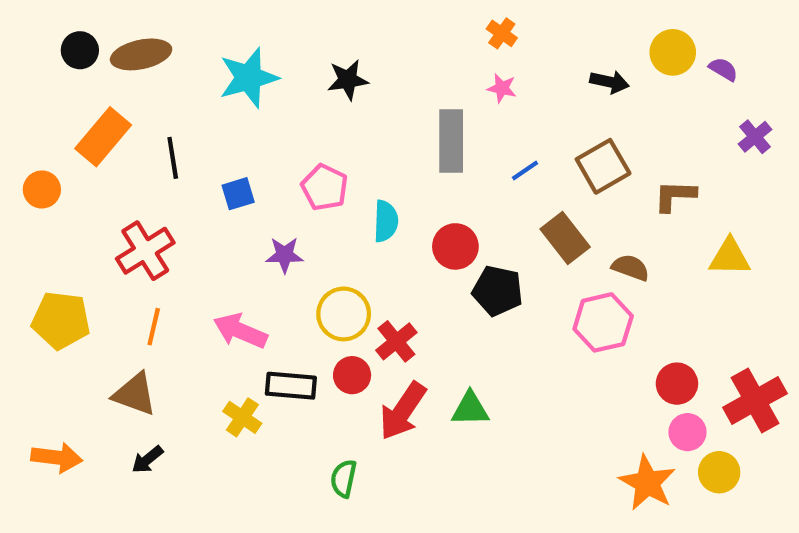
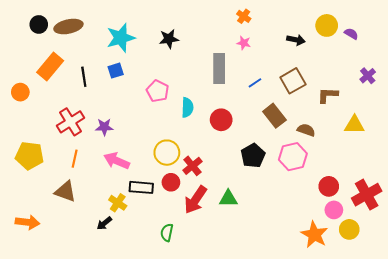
purple cross: (755, 137) -> (368, 76), moved
blue square: (238, 194) -> (116, 71), moved
purple star: (285, 255) -> (104, 127), moved
black pentagon: (498, 291) -> (253, 156), moved, turned 30
black arrow: (147, 460) -> (104, 223), moved

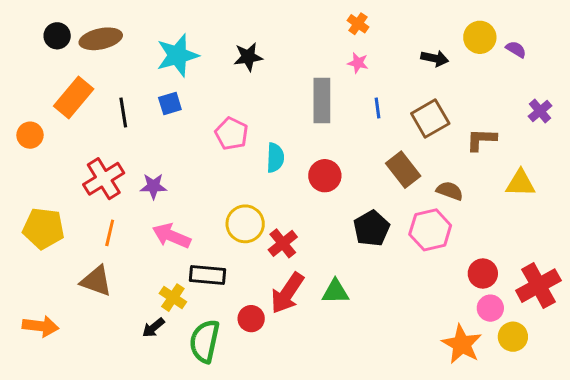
blue line: (255, 83) -> (378, 108), moved, turned -64
red circle: (171, 182) -> (251, 319), moved
green semicircle: (167, 232) -> (205, 341), moved, size x1.6

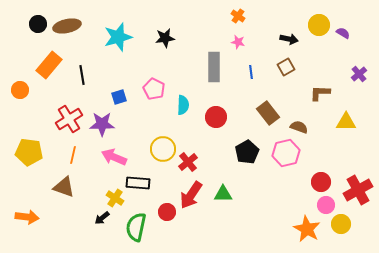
blue square: (170, 103) -> (119, 97), moved
brown square: (430, 119) -> (286, 67), moved, size x0.7
purple star: (153, 186) -> (102, 124), size x1.4

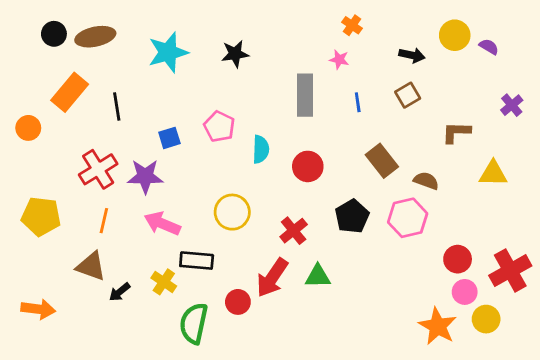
orange cross: (238, 16) -> (352, 25), moved
red cross: (188, 162) -> (294, 231), moved
black arrow: (102, 218) -> (120, 292), moved

